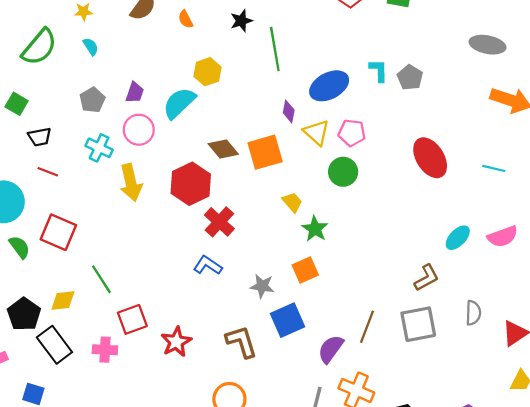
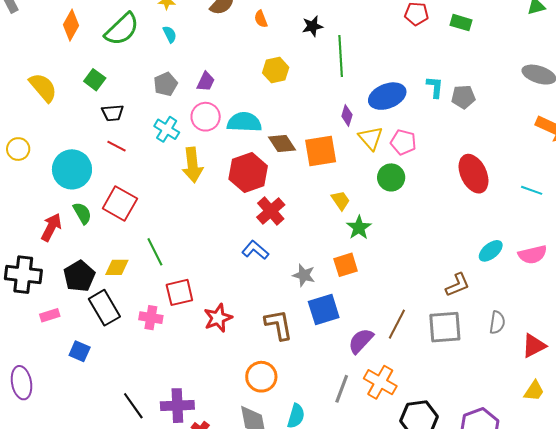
gray pentagon: (410, 77) -> (463, 97), turned 30
cyan semicircle: (179, 103) -> (244, 122), moved, turned 40

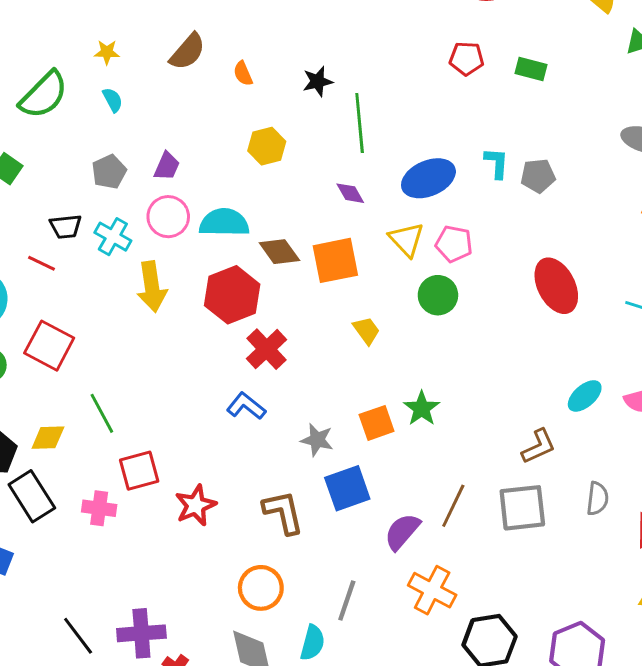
black trapezoid: (113, 113) -> (66, 227), moved
purple diamond: (347, 116) -> (350, 193), moved, turned -45
green star: (359, 228) -> (422, 408), moved
gray line: (342, 389) -> (347, 601), moved

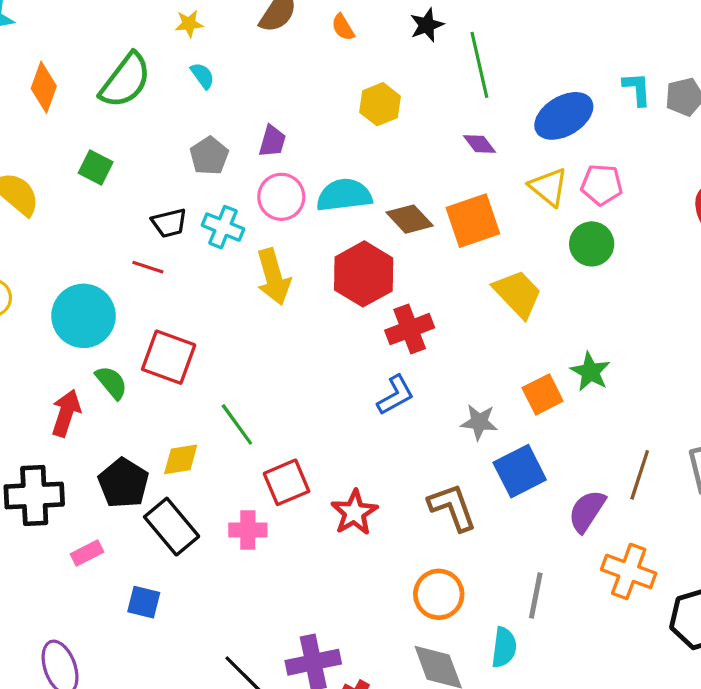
yellow trapezoid: (366, 330) -> (518, 294), size x1.6
red cross: (266, 349) -> (410, 329), turned 30
blue L-shape: (246, 406) -> (396, 395), turned 120

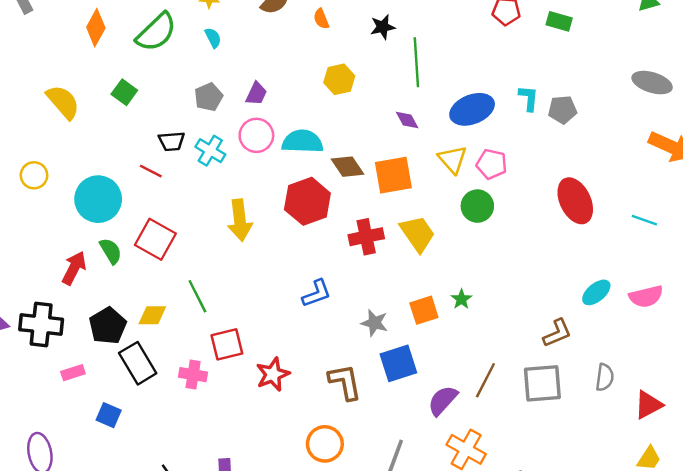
yellow arrow: (273, 277) -> (240, 220), moved
red cross: (410, 329) -> (366, 237), moved
green star: (590, 372) -> (461, 299), size x0.7

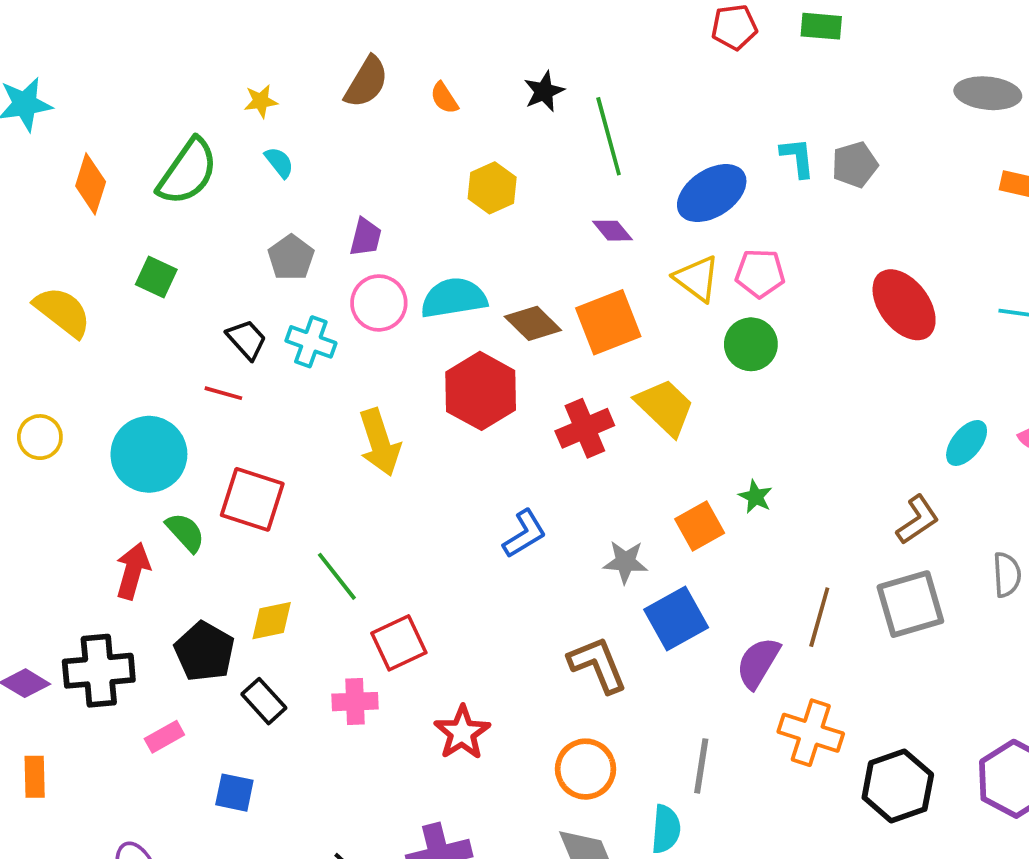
black trapezoid: (172, 141) -> (247, 339), turned -116
black rectangle: (138, 363) -> (264, 701), size x0.7
red star: (273, 374) -> (462, 733), moved

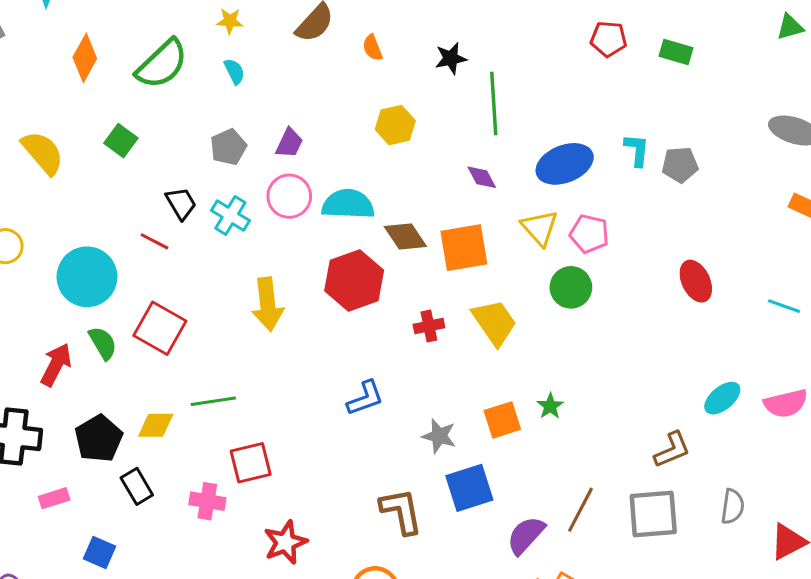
red ellipse: (904, 305) -> (696, 281), size x0.7
red cross: (585, 428) -> (429, 326), size x0.7
green line: (337, 576) -> (213, 401), turned -72

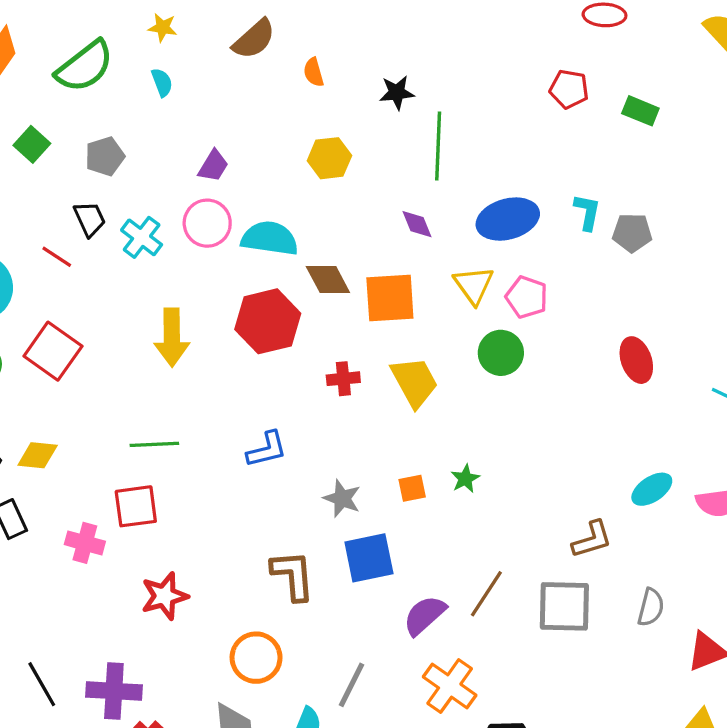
gray pentagon: (228, 147) -> (105, 156), moved
green line: (213, 401) -> (154, 444), moved
orange square: (502, 420) -> (412, 488), size x0.7

